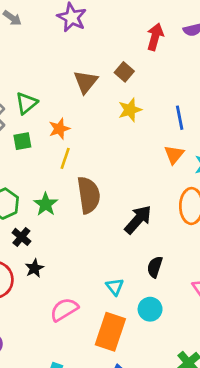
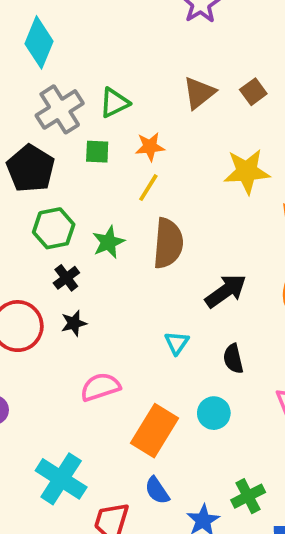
yellow star: (130, 110) -> (247, 171), moved, size x1.4
black semicircle: (155, 267) -> (233, 359), turned -45
cyan triangle: (115, 287) -> (177, 343), moved

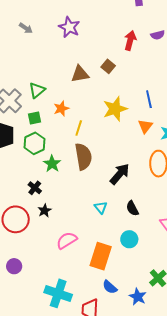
brown triangle: (199, 93) -> (80, 74), turned 42
yellow line: (148, 188) -> (79, 128), moved
green hexagon: (54, 228) -> (35, 143), moved

